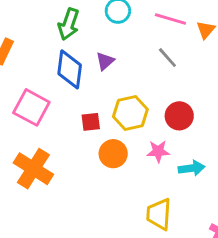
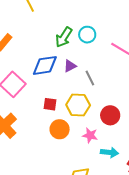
green arrow: (69, 24) -> (64, 37), moved
gray line: (167, 58) -> (90, 78), moved
blue diamond: (70, 69) -> (45, 65), turned 60

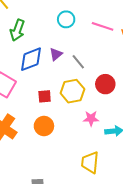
green arrow: (64, 37) -> (17, 30), moved
red circle: (110, 115) -> (105, 84), moved
orange circle: (60, 129) -> (44, 126), moved

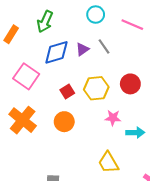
gray line: (78, 62) -> (104, 46), moved
red square: (45, 96) -> (67, 91), turned -32
yellow trapezoid: (90, 162) -> (108, 163), turned -40

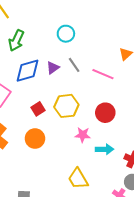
pink line: (132, 25) -> (103, 74), moved
red circle: (130, 84) -> (105, 113), moved

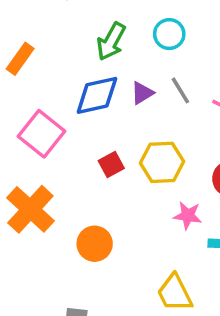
green arrow: (16, 40) -> (111, 41), moved
orange circle: (35, 139) -> (95, 244), moved

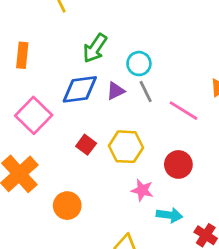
cyan circle: (169, 34) -> (139, 64), moved
orange rectangle: (20, 59) -> (22, 55), turned -35
red square: (111, 165) -> (86, 145), turned -30

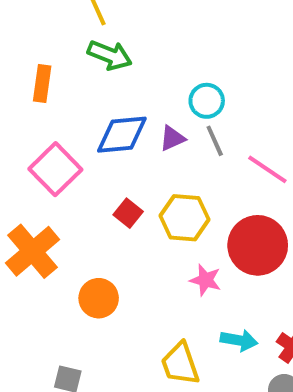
green arrow: (95, 48) -> (110, 55), moved, turned -104
red circle: (178, 164) -> (258, 245), size x1.5
cyan arrow: (169, 215) -> (239, 340), moved

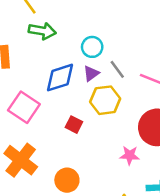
cyan circle: (207, 101) -> (92, 47), moved
yellow hexagon: (184, 218) -> (105, 100), moved

